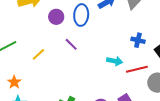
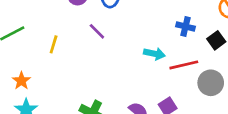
yellow line: (38, 54) -> (54, 44), turned -32

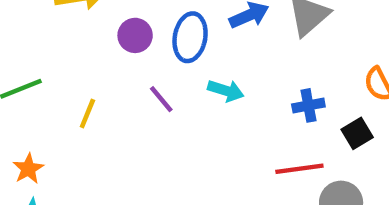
blue cross: (186, 26) -> (308, 105), turned -30
cyan arrow: (154, 54) -> (226, 91), moved

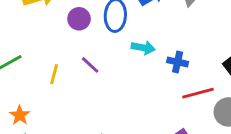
purple line: (161, 99) -> (90, 65), moved
blue cross: (308, 105) -> (178, 62), moved, turned 30

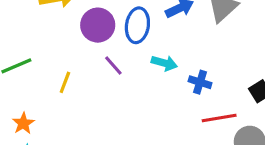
purple circle: (79, 19) -> (98, 25), size x1.4
purple line: (90, 65) -> (113, 66), moved

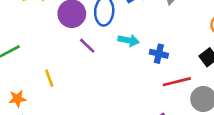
yellow line: (65, 82) -> (49, 78), moved, turned -36
orange star: (23, 123) -> (17, 99), turned 30

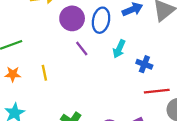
cyan arrow: (129, 40) -> (119, 49), turned 96
orange star: (17, 99) -> (13, 74), moved

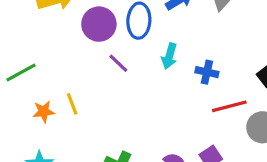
orange star: (13, 74) -> (44, 112), moved

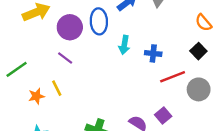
purple line: (118, 63) -> (65, 58), moved

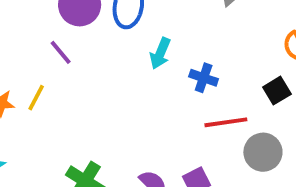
yellow line: (57, 88) -> (36, 98), turned 42

